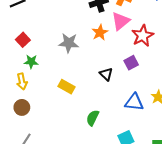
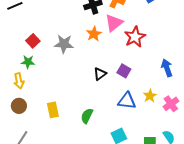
red square: (23, 40) -> (33, 41), moved
purple square: (131, 63) -> (124, 71), moved, turned -32
black triangle: (106, 74) -> (100, 74), turned 40
yellow rectangle: (67, 87) -> (53, 110), moved, turned 49

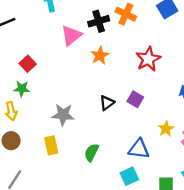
pink triangle: (114, 23) -> (71, 35), moved
gray star: (64, 44) -> (63, 115), moved
blue triangle: (127, 101) -> (139, 149), moved

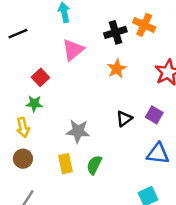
pink triangle: (71, 35) -> (73, 50), moved
blue triangle: (139, 149) -> (158, 154), moved
green semicircle: (92, 153) -> (94, 165), moved

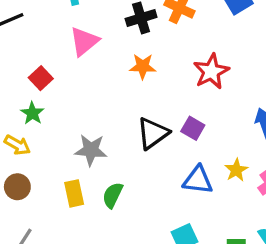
orange star: (117, 69) -> (143, 66), turned 30
green star: (34, 104) -> (32, 113), turned 30
black triangle: (124, 119) -> (153, 133), size x1.5
yellow arrow: (23, 127) -> (17, 145), turned -48

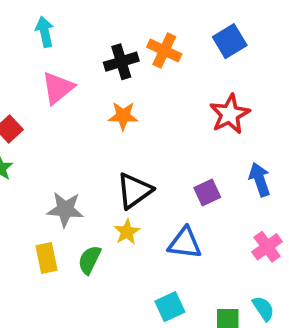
red star: (211, 71) -> (230, 114), moved
purple square: (193, 128) -> (207, 193), moved, turned 35
yellow star: (236, 170) -> (127, 232), moved

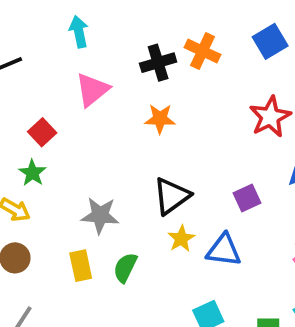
yellow star: (127, 232) -> (181, 239), moved

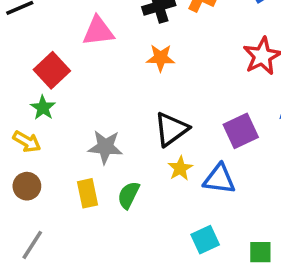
pink triangle: (92, 90) -> (98, 31), turned 32
red square: (42, 132) -> (52, 70), size x1.4
purple square: (247, 198) -> (241, 131), size x1.4

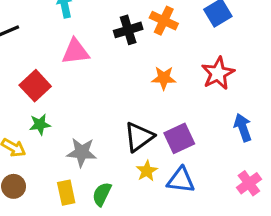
orange star: (161, 58) -> (164, 78), moved
green star: (43, 108) -> (40, 124), moved, turned 30
purple square: (241, 131) -> (179, 138), moved

